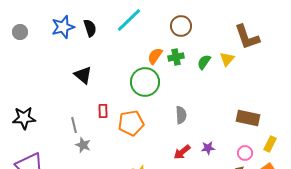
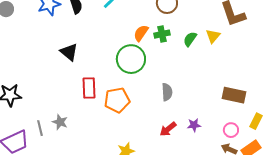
red rectangle: (103, 111) -> (89, 88), size x1.5
gray line: (74, 125) -> (40, 128), moved
gray star: (83, 145) -> (60, 122), moved

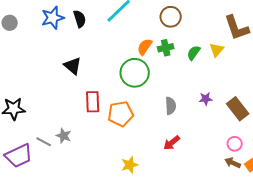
brown rectangle: (234, 95) -> (238, 109), turned 40
purple star: (194, 125) -> (206, 99), moved
gray line: (40, 128) -> (44, 142), turned -49

